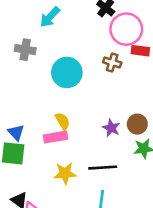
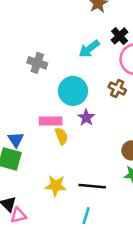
cyan arrow: (50, 17) -> (89, 49), moved
purple star: (111, 128) -> (86, 118), moved
pink rectangle: (55, 137) -> (51, 121), moved

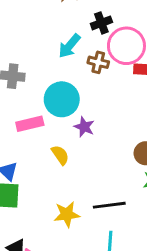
black cross: (120, 36) -> (101, 23), turned 35
brown cross: (117, 88) -> (98, 62), moved
pink rectangle: (51, 121) -> (30, 124), moved

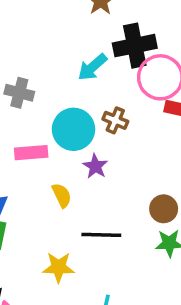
black cross: (101, 23) -> (135, 46), size x1.6
brown cross: (98, 62) -> (115, 120), moved
black line: (109, 205) -> (101, 235), moved

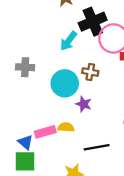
pink rectangle: (31, 153) -> (45, 132), moved
yellow semicircle: (62, 195) -> (66, 127), turned -49

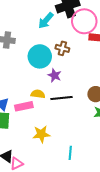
pink rectangle: (45, 132) -> (24, 106), moved
black line: (97, 147) -> (62, 98), moved

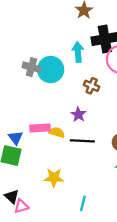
cyan arrow: (46, 21) -> (78, 52), turned 126
cyan circle: (40, 56) -> (51, 70), moved
pink rectangle: (24, 106) -> (40, 128), moved

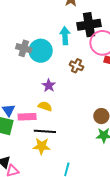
purple star: (78, 114) -> (49, 86), moved
pink rectangle: (40, 128) -> (27, 117), moved
black line: (82, 141) -> (45, 131), moved

